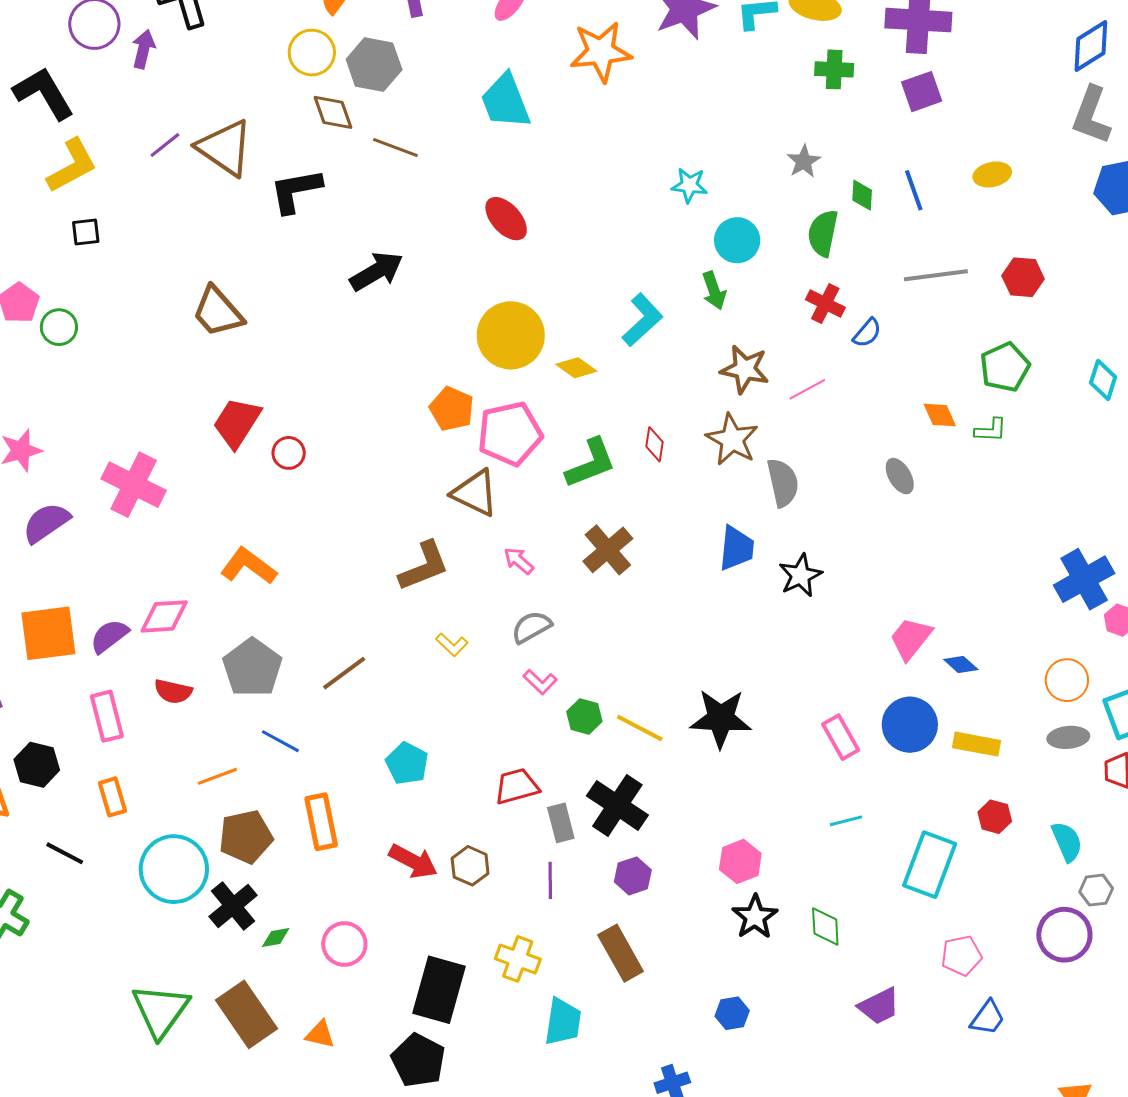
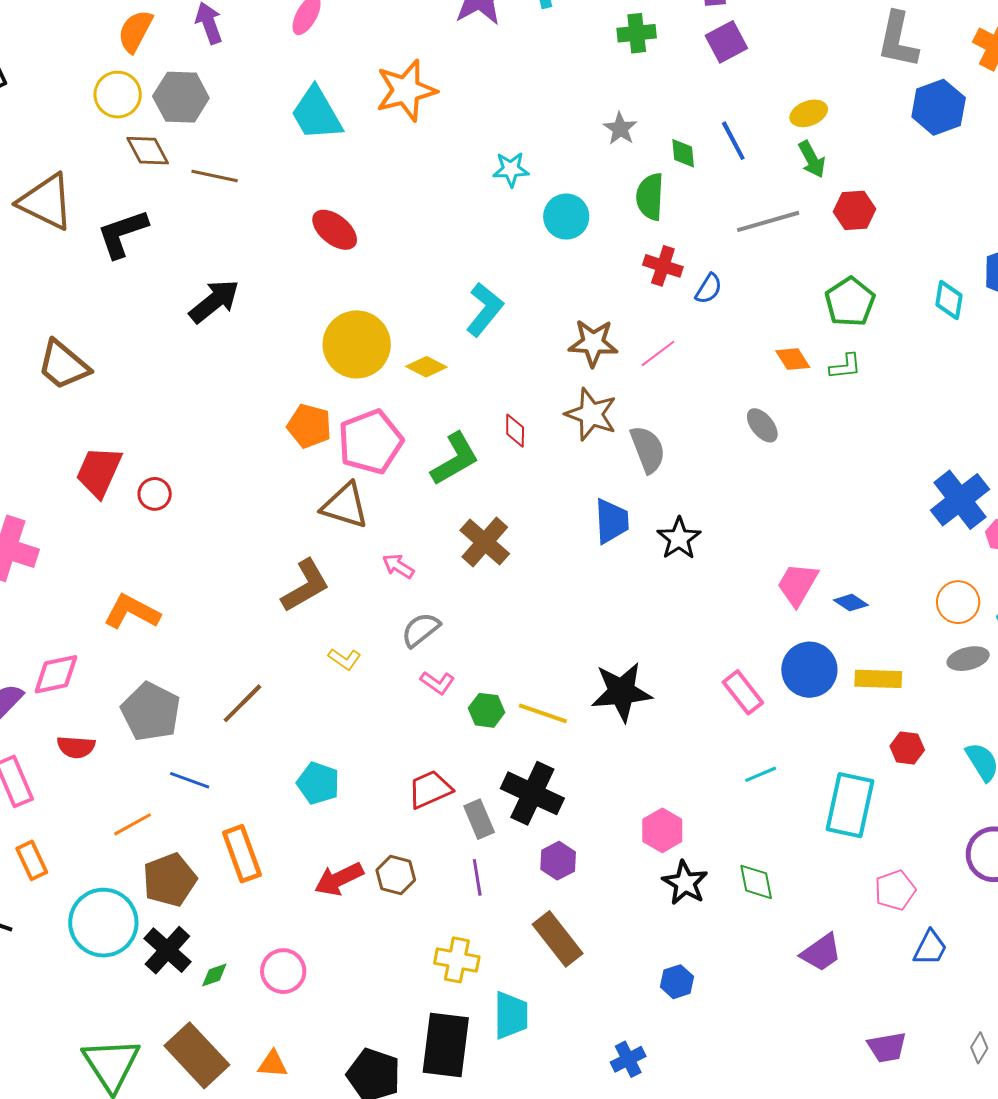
orange star: (601, 52) -> (406, 90), moved
green arrow: (714, 291) -> (812, 159), moved
red arrow: (413, 861) -> (339, 879), turned 135
black rectangle: (439, 990) -> (446, 1045), moved

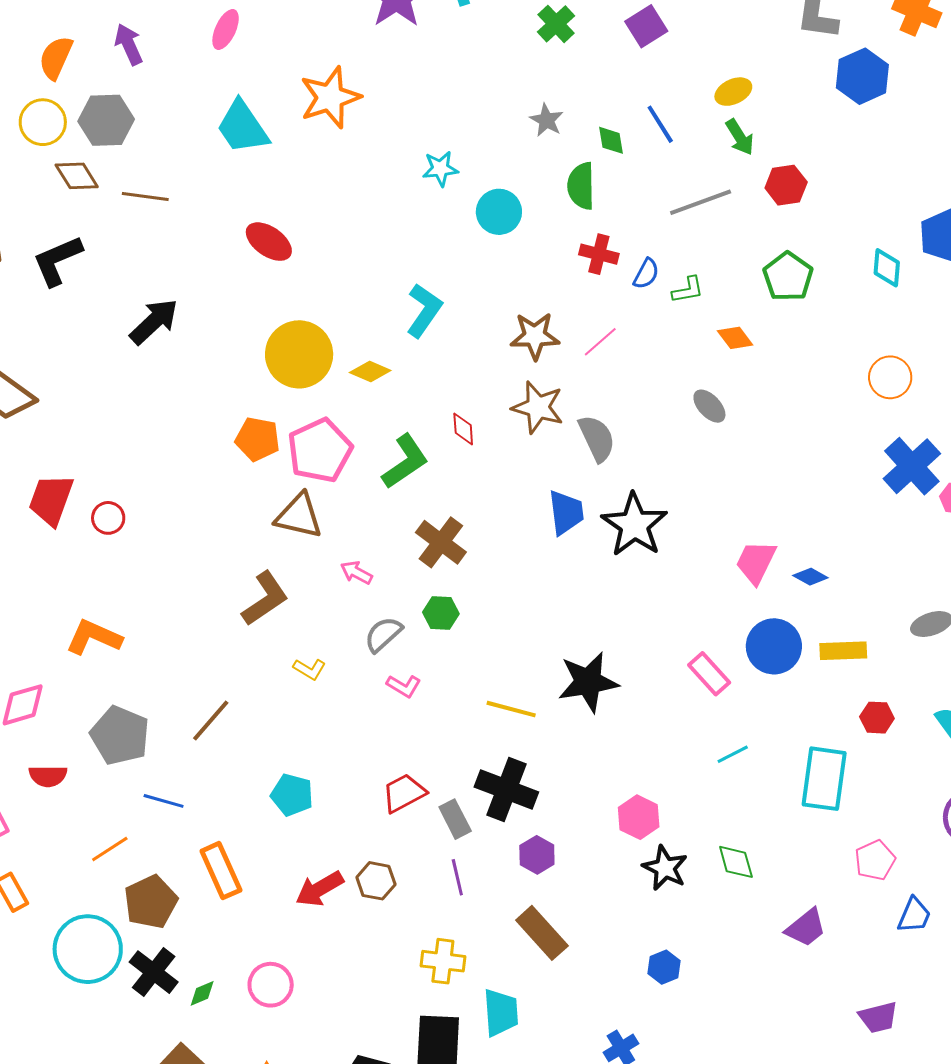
green cross: (637, 33) -> (556, 24), turned -33
green L-shape: (845, 366) -> (688, 290), moved
black star: (679, 538) -> (634, 525), size x1.5
orange circle: (958, 602) -> (890, 377), moved
green hexagon: (486, 710) -> (441, 613), moved

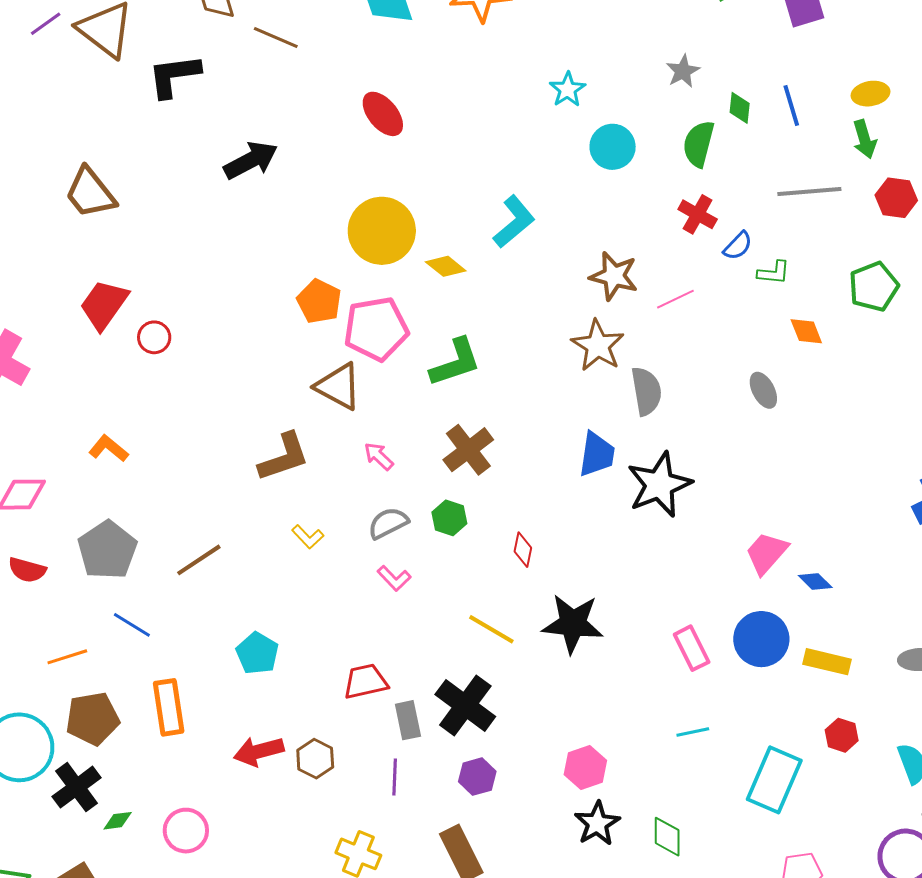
cyan star: (440, 169) -> (568, 90), turned 30
red diamond: (463, 429) -> (523, 550), moved
orange L-shape: (94, 637) -> (108, 448), size x0.7

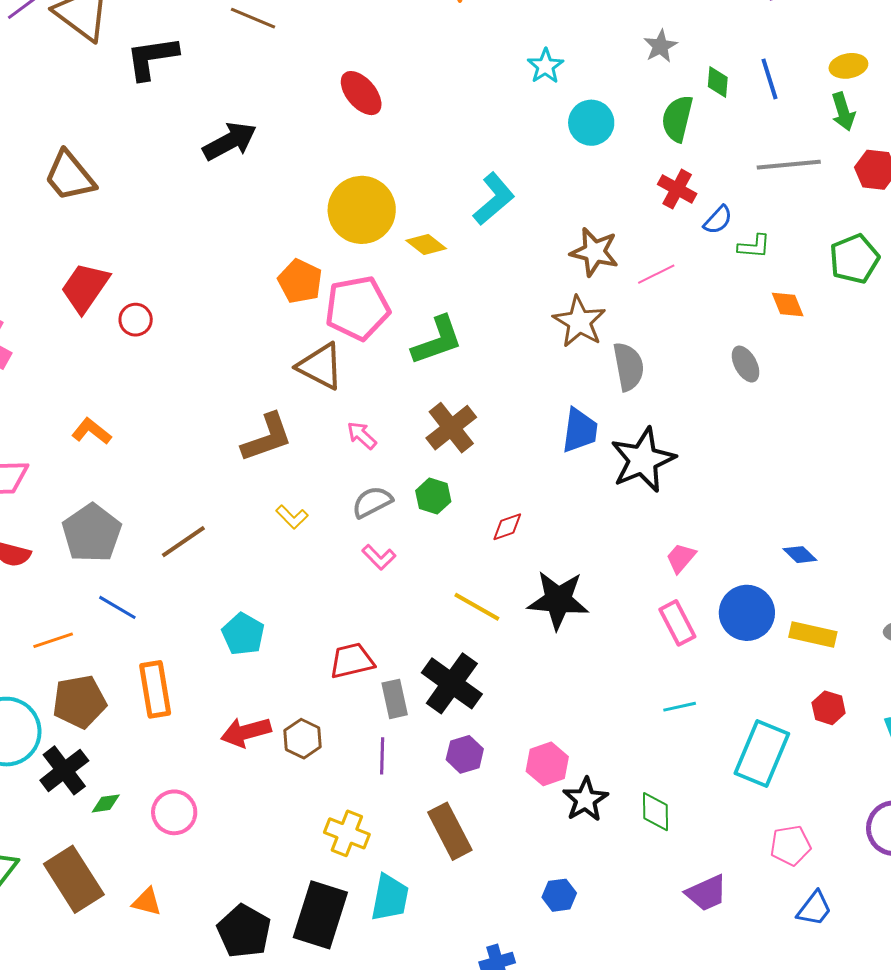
red diamond: (523, 550) -> (507, 527), turned 60
pink trapezoid: (766, 553) -> (681, 558), moved, size x0.7
pink hexagon: (585, 767) -> (547, 764), moved

